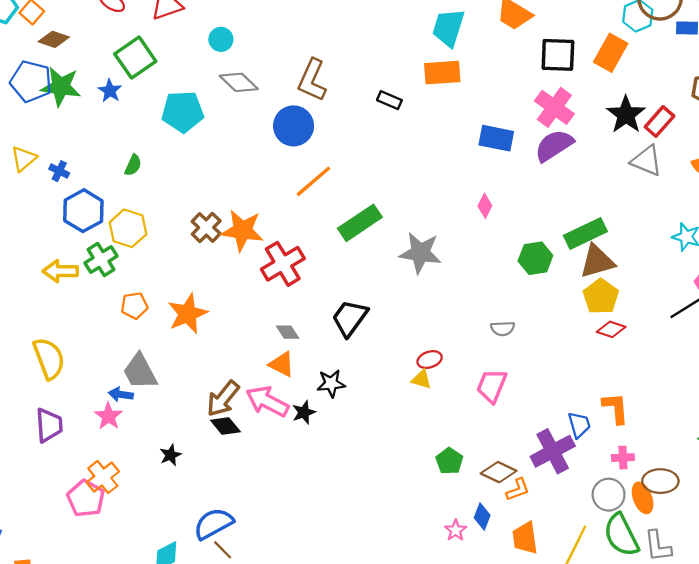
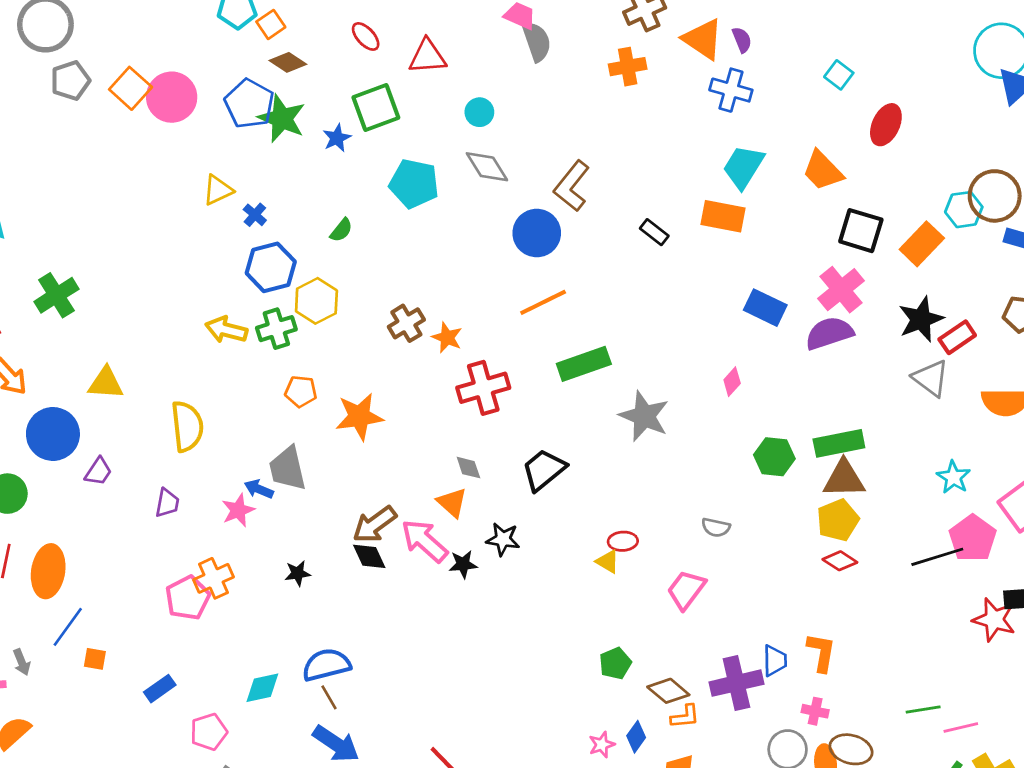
orange star: (242, 230) -> (447, 338), size x0.6
purple trapezoid: (49, 425) -> (167, 503), size x0.7

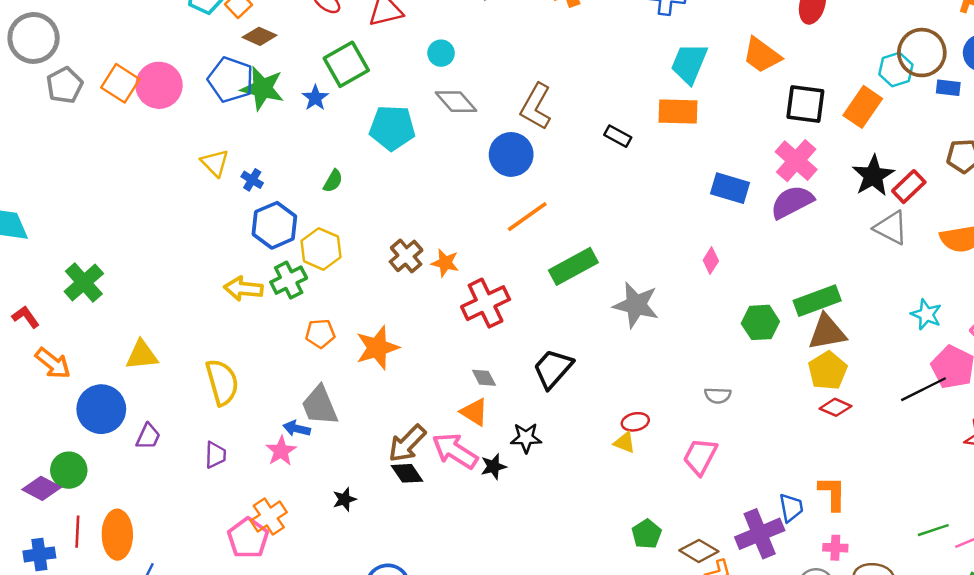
yellow triangle: (218, 190) -> (215, 163), turned -40

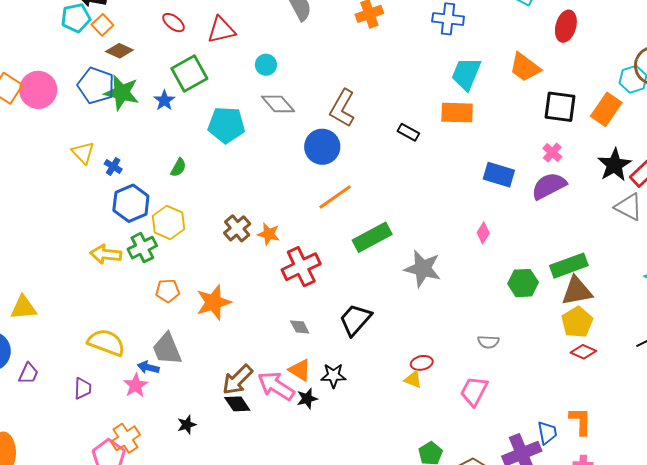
pink cross: (796, 161) -> (552, 153), size x0.6
yellow semicircle: (222, 382) -> (106, 342), moved, turned -54
orange triangle: (474, 412) -> (300, 370), moved

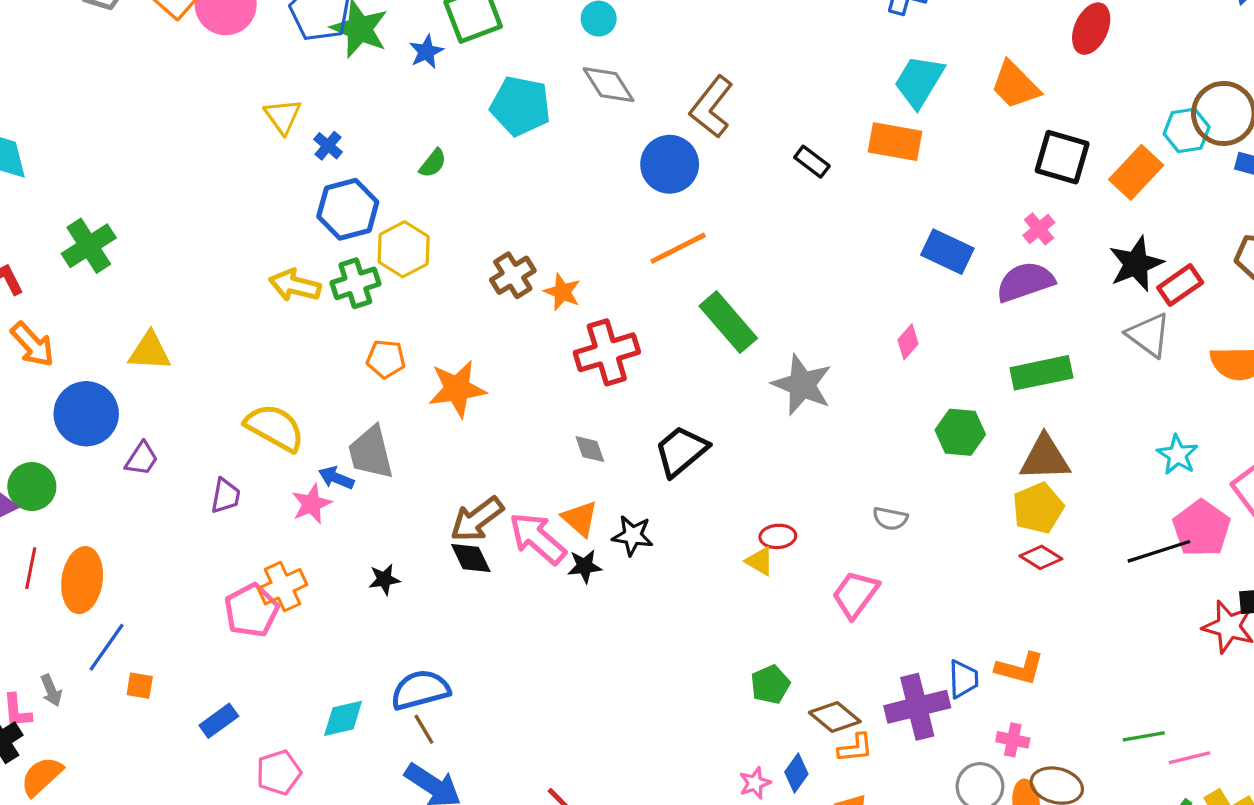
green rectangle: (372, 237) -> (728, 322), turned 69
green rectangle: (569, 266) -> (1041, 373), moved
orange L-shape: (581, 421) -> (1020, 669), turned 96

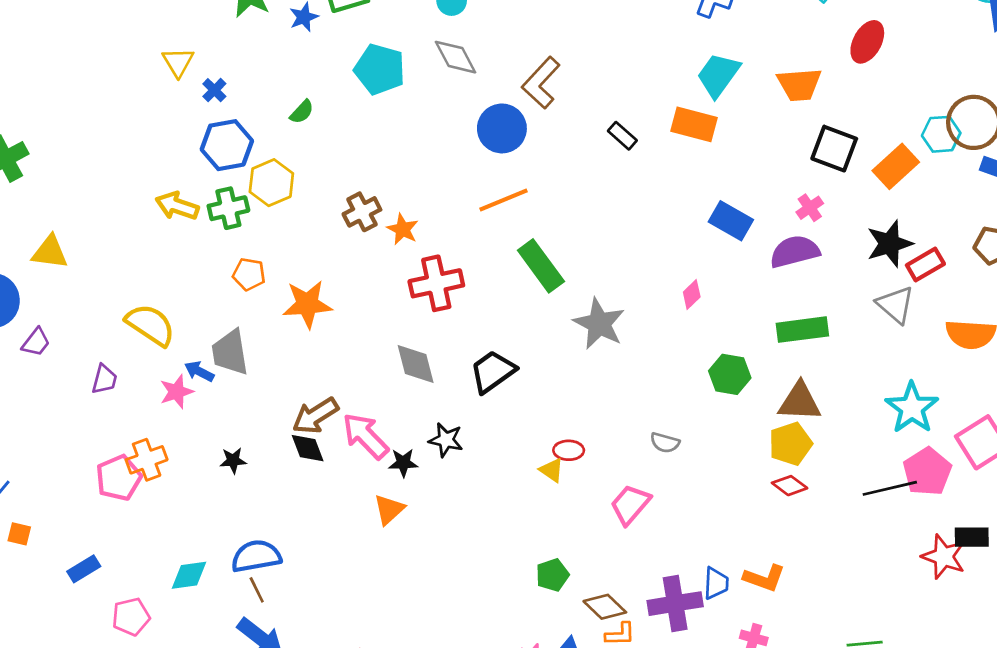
orange trapezoid: (1015, 85) -> (799, 85), turned -54
gray diamond: (590, 449) -> (416, 364), size x1.6
cyan star: (1177, 455) -> (912, 408), size x1.5
orange triangle: (580, 519) -> (389, 509), moved, turned 32

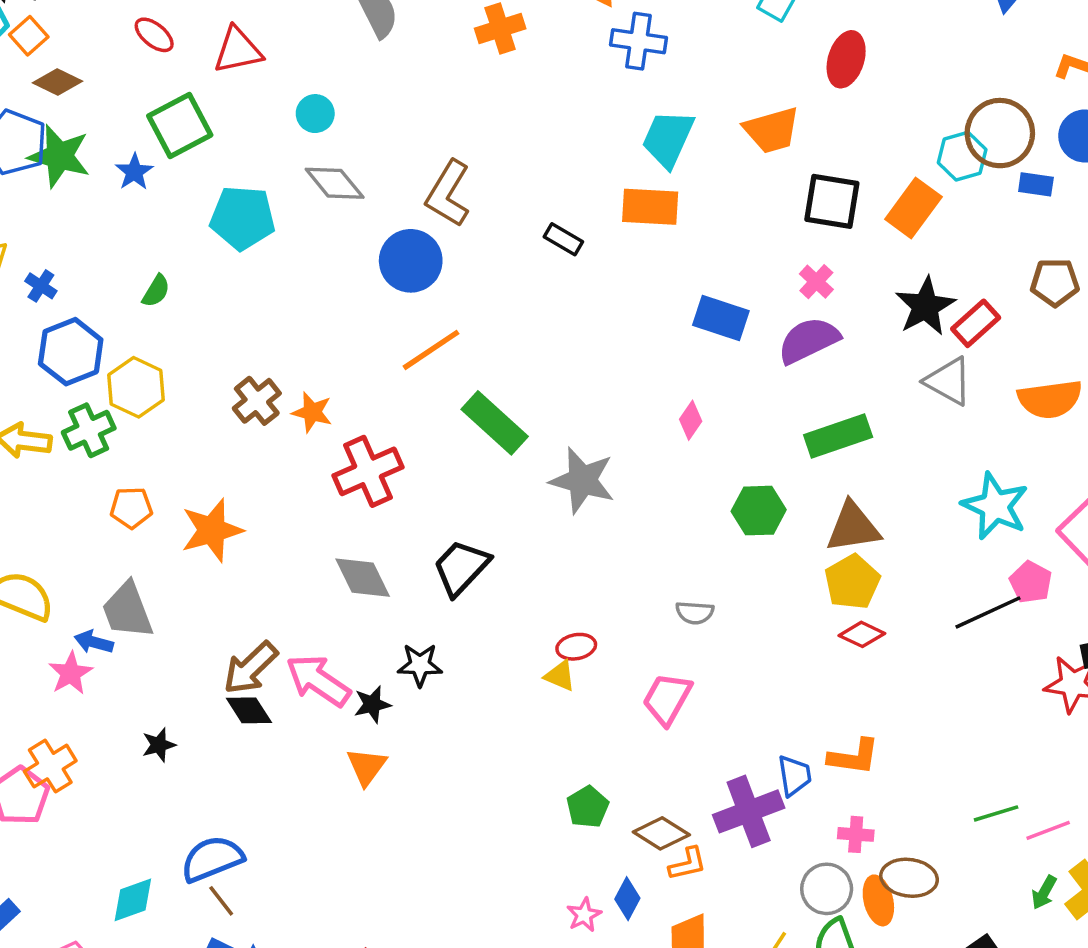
pink pentagon: (927, 472) -> (1031, 582), size x0.7

